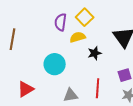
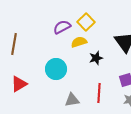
purple semicircle: (61, 22) -> (62, 27), turned 54
red triangle: (26, 89) -> (19, 84), moved

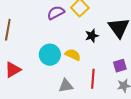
yellow semicircle: (79, 42) -> (73, 55), moved, turned 42
black star: (96, 58) -> (92, 36), moved

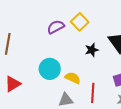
yellow semicircle: (73, 55) -> (73, 78), moved

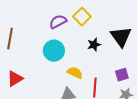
cyan circle: (50, 69) -> (54, 51), moved

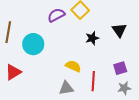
black triangle: (121, 37) -> (119, 30), size x0.7
cyan circle: (54, 51) -> (33, 44), moved

